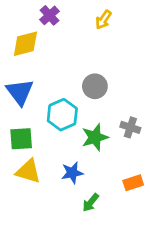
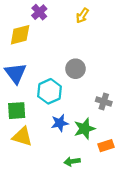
green star: (95, 137) -> (85, 129), moved
blue star: (72, 173) -> (60, 123), moved
green arrow: (91, 203) -> (72, 161), turned 42

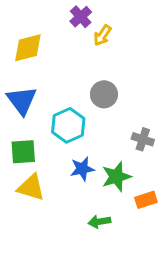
purple cross: (39, 12) -> (81, 17), moved
yellow arrow: (82, 16) -> (102, 35), moved

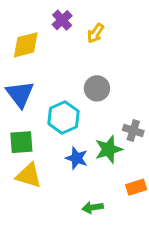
purple cross: (81, 17) -> (62, 20), moved
blue star: (82, 169) -> (77, 158), turned 30
green star: (116, 177) -> (109, 149), moved

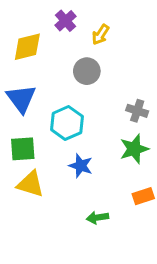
gray circle: (97, 88) -> (87, 71), moved
gray cross: (133, 131) -> (137, 111), moved
green star: (109, 149) -> (134, 149), moved

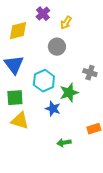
green star: (134, 149) -> (69, 93), moved

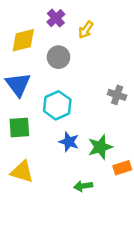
gray circle: (57, 47) -> (58, 57), moved
green star: (69, 93) -> (100, 147), moved
yellow triangle: (20, 121) -> (22, 172), moved

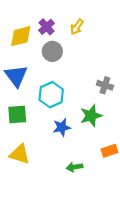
purple cross: (56, 18) -> (47, 27), moved
blue star: (69, 142) -> (62, 127), turned -30
green star: (100, 147) -> (91, 116), moved

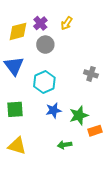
green square: (17, 114) -> (15, 109), moved
green star: (91, 116) -> (79, 115), moved
yellow triangle: (20, 154) -> (17, 146), moved

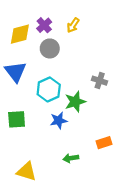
green star: (79, 115) -> (75, 102), moved
yellow triangle: (17, 146) -> (26, 171), moved

